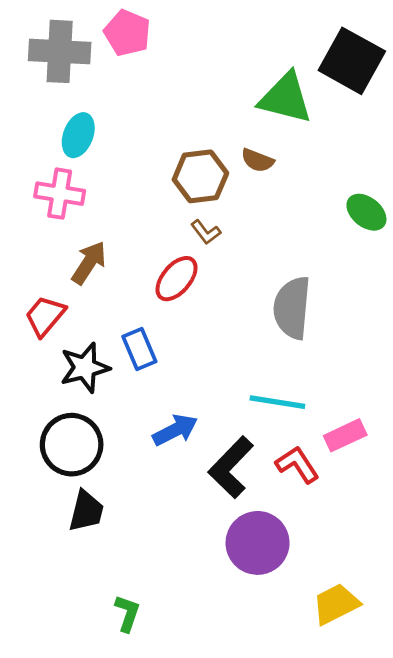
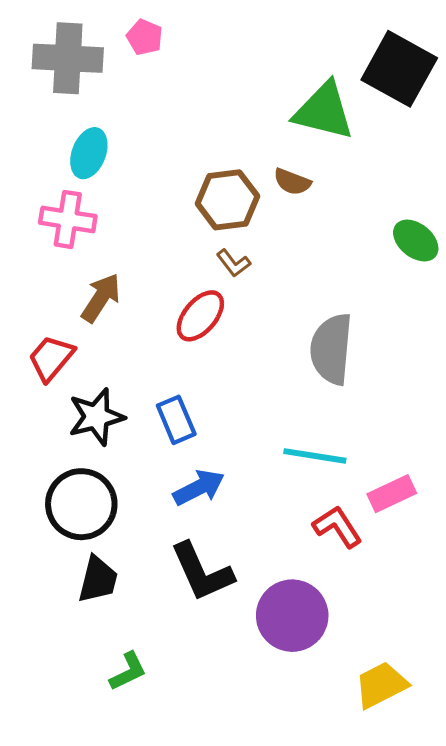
pink pentagon: (127, 33) -> (145, 37), size x0.7
blue rectangle: (139, 349) -> (176, 420), moved
black L-shape: (231, 467) -> (202, 572), moved, turned -68
green L-shape: (127, 613) -> (128, 671), moved, turned 45

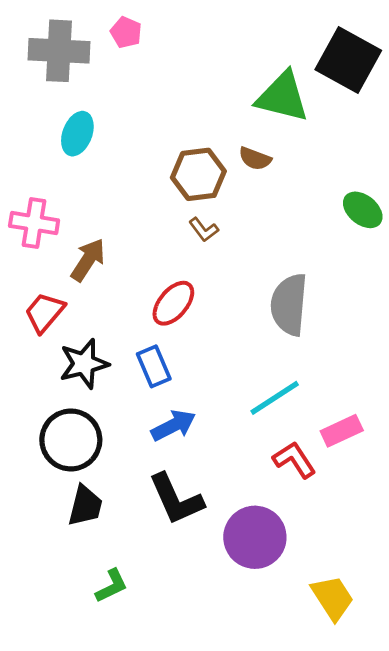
pink cross: (68, 219) -> (34, 223), moved
red ellipse: (200, 316) -> (173, 303), moved
cyan line: (315, 456) -> (275, 398), turned -42
yellow trapezoid: (381, 685) -> (332, 598), turned 84

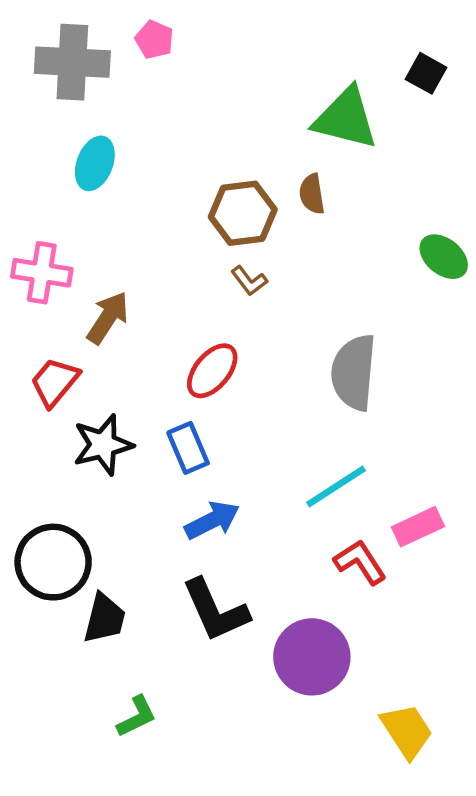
black square: (348, 60) -> (426, 73), size x0.5
brown semicircle: (255, 159) -> (312, 194), turned 60
black circle: (71, 440) -> (53, 562), moved

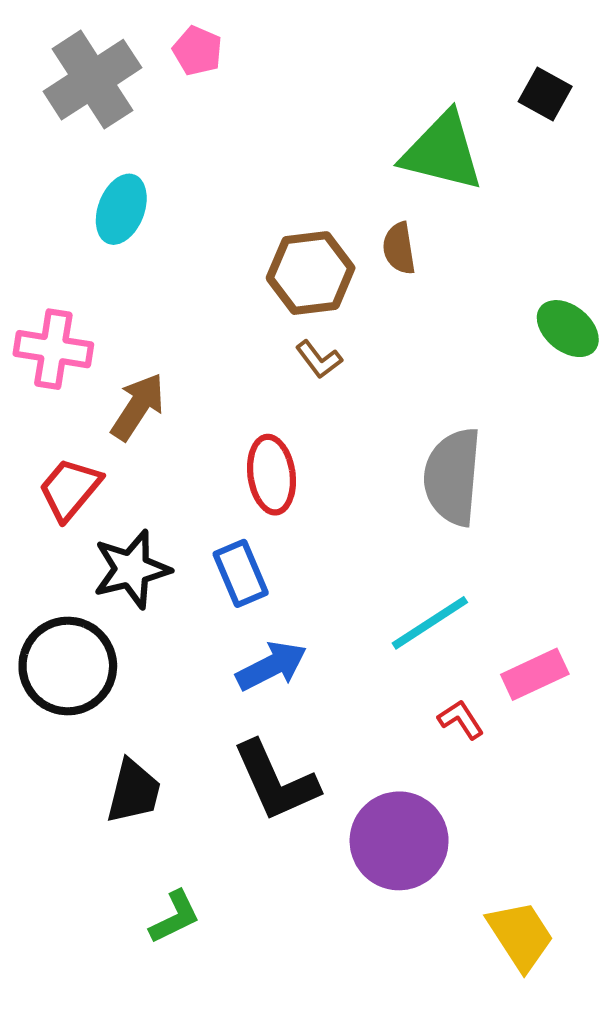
gray cross: (72, 62) -> (92, 80), turned -36
red ellipse: (212, 371) -> (271, 475), turned -48
black circle: (53, 562) -> (68, 666), moved
red L-shape: (360, 562) -> (461, 719), size x0.7

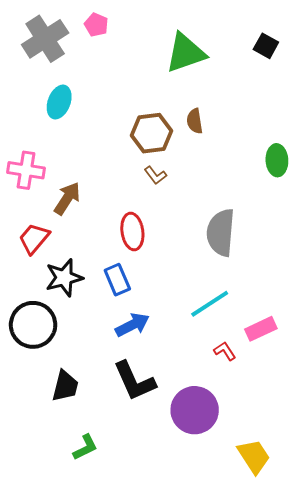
green triangle: (442, 152) -> (186, 53), moved, turned -33
green ellipse: (568, 329) -> (277, 160), turned 48

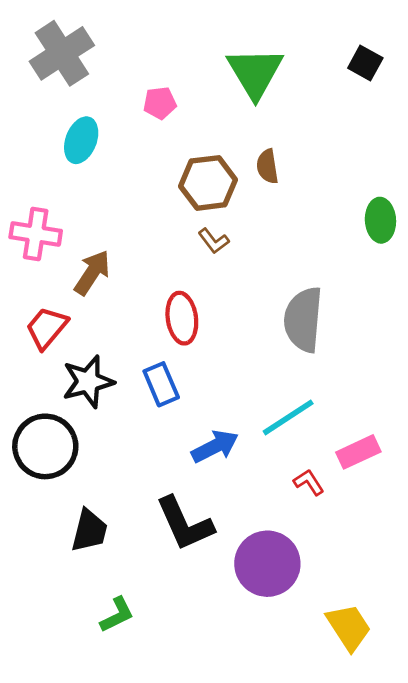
pink pentagon: (96, 25) -> (160, 103), moved, turned -30
green triangle: (186, 53) -> (255, 73), turned -42
blue arrow: (132, 325) -> (215, 446), moved

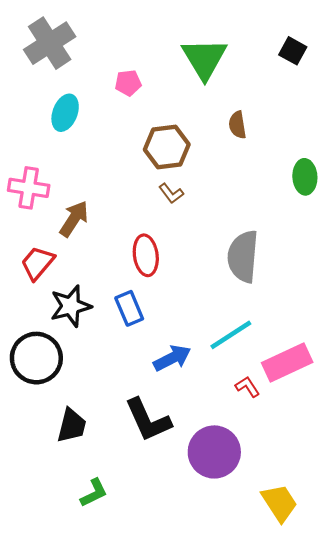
brown semicircle: (267, 166) -> (237, 125), moved
pink rectangle: (358, 452) -> (287, 362), size x1.4

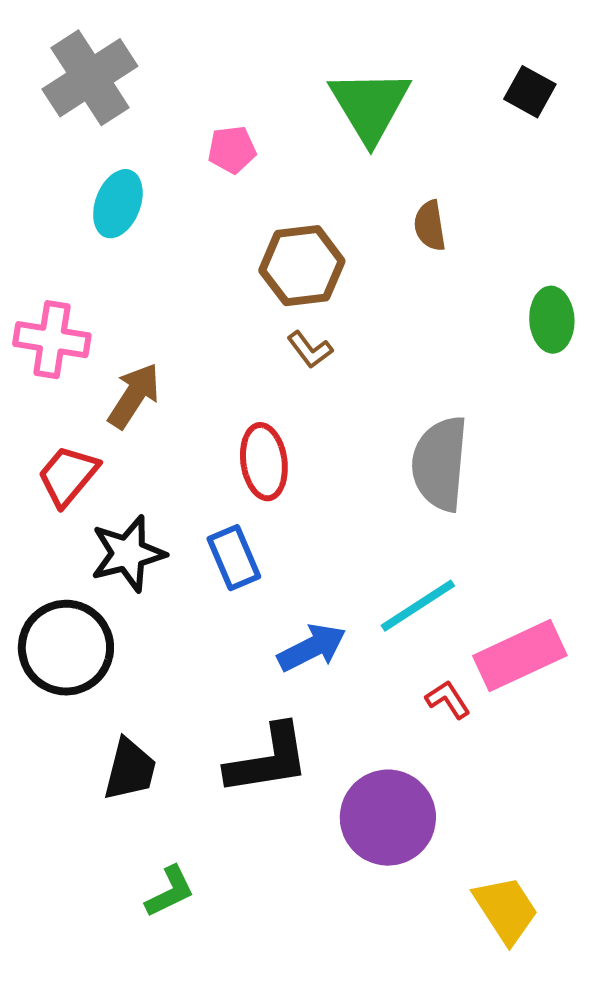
black L-shape: (148, 420) -> (268, 760), turned -75

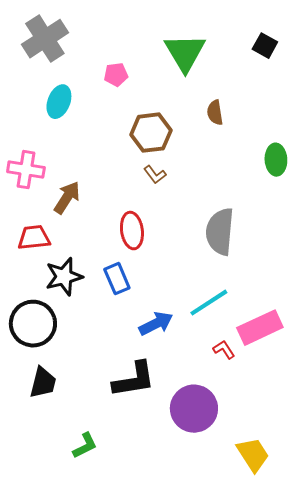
red trapezoid: (68, 476) -> (34, 238), turned 44
black trapezoid: (130, 770) -> (43, 383), moved

